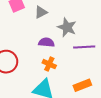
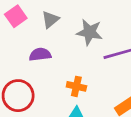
purple semicircle: (46, 42) -> (40, 54), moved

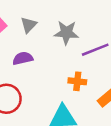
orange cross: (76, 86) -> (77, 81), moved

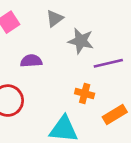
gray triangle: (29, 25) -> (55, 18), moved

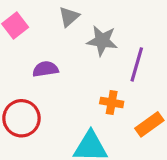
purple line: (108, 63) -> (137, 64), turned -56

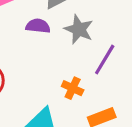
purple semicircle: (45, 69) -> (38, 26), moved

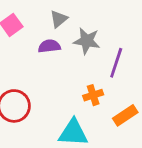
orange cross: (73, 88) -> (93, 95), turned -30

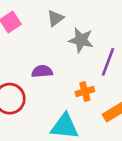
purple semicircle: (49, 46) -> (42, 71), moved

